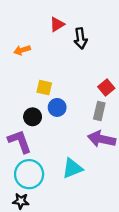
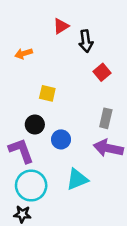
red square: (106, 88) -> (102, 72), moved
blue circle: (57, 107) -> (61, 139), moved

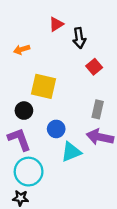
yellow square: (47, 93) -> (44, 86), size x1.6
black circle: (35, 125) -> (24, 111), moved
cyan triangle: (77, 179) -> (71, 152), moved

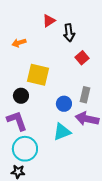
blue circle: (56, 129) -> (64, 104), moved

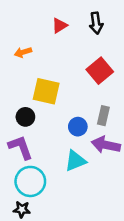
black arrow: (69, 33) -> (96, 23), moved
red square: (82, 58) -> (100, 71), size x1.5

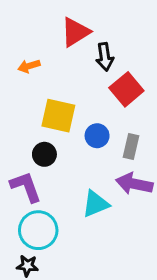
black arrow: (96, 23) -> (105, 57), moved
red triangle: (60, 26) -> (75, 32), size x1.5
black circle: (25, 117) -> (44, 154), moved
blue circle: (78, 127) -> (97, 136), moved

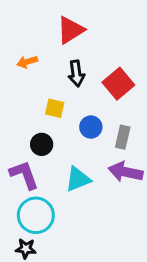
black arrow: (105, 57) -> (76, 73), moved
yellow square: (58, 116) -> (55, 108), size x0.6
cyan triangle: (95, 204) -> (78, 179), moved

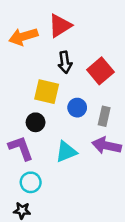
orange arrow: (27, 62) -> (23, 37), moved, size x1.6
yellow square: (55, 108) -> (47, 92), size x1.5
cyan circle: (36, 215) -> (31, 182), size x0.7

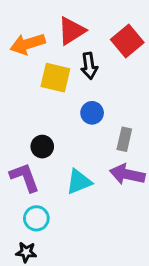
black arrow: (65, 62) -> (89, 66), moved
red square: (100, 71) -> (127, 41), moved
yellow square: (47, 92) -> (55, 78), moved
blue circle: (77, 108) -> (92, 113), moved

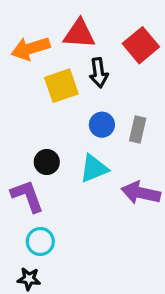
red triangle: (72, 31) -> (79, 34), turned 36
yellow square: (55, 78) -> (61, 86), turned -32
gray rectangle: (124, 139) -> (138, 130), moved
cyan triangle: (79, 182) -> (94, 168), moved

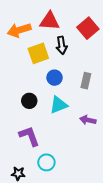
blue circle: (102, 125) -> (55, 78), moved
purple arrow: (141, 193) -> (88, 120), size x0.7
purple L-shape: (27, 196) -> (29, 136), moved
cyan circle: (40, 242) -> (46, 162), moved

